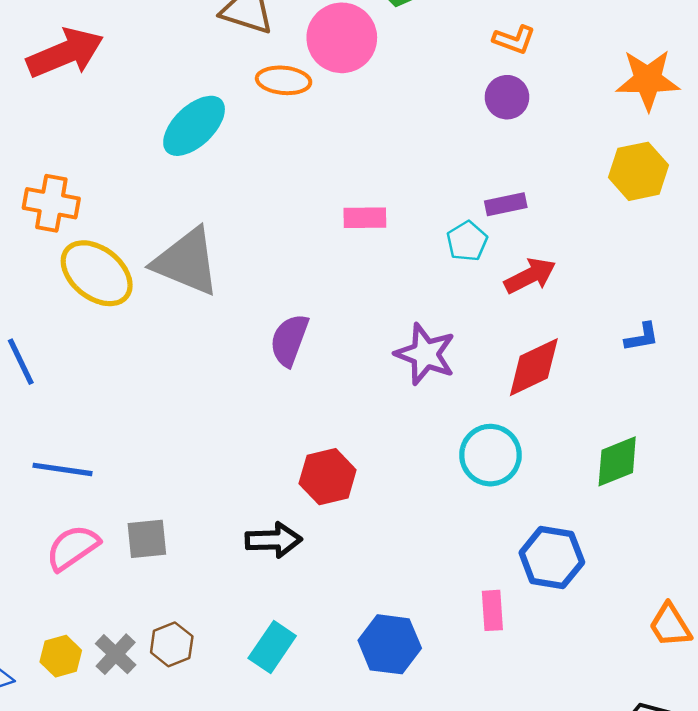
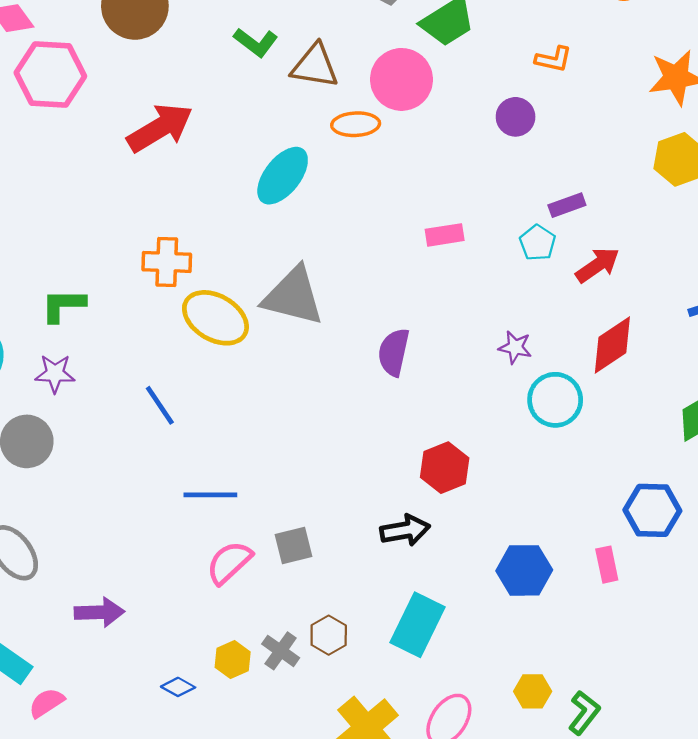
purple circle: (507, 97) -> (516, 117), moved
purple star: (425, 354) -> (515, 347), size x0.6
cyan circle: (490, 455) -> (555, 400), moved
blue hexagon: (390, 644) -> (524, 570), moved
cyan rectangle: (272, 647) -> (418, 625), size x1.4

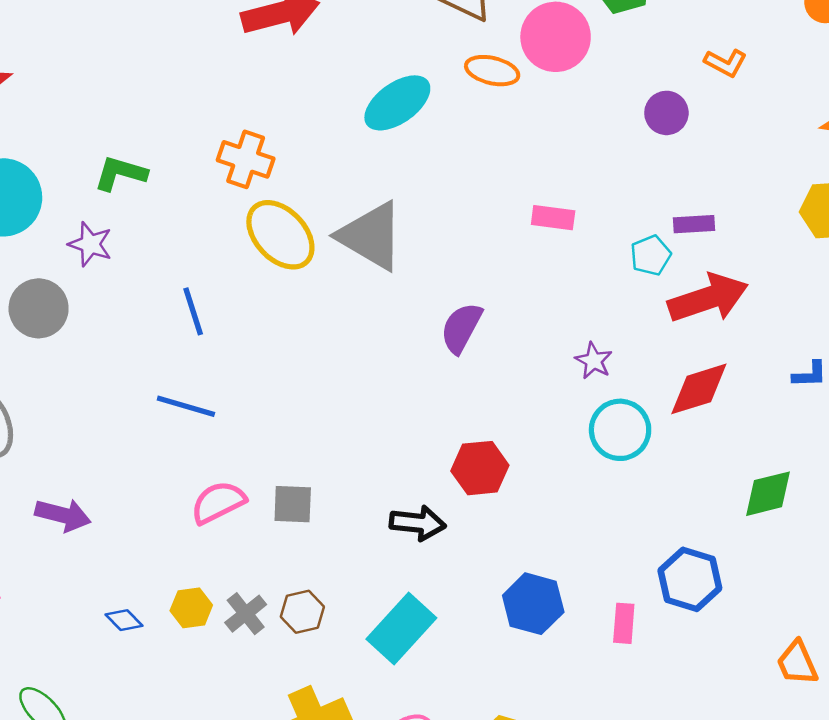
red arrow: (597, 265) -> (708, 298), size x1.5
blue line: (210, 495) -> (186, 406), moved

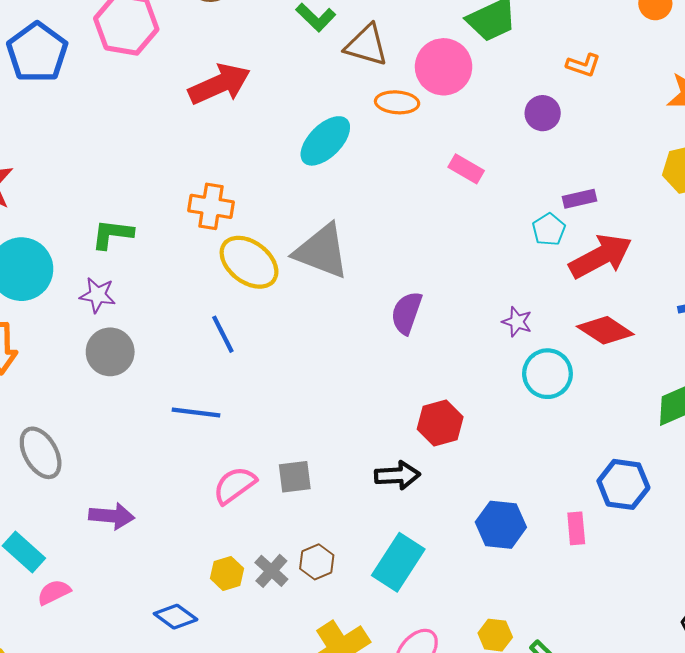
pink rectangle: (553, 218) -> (466, 169), moved, turned 32
gray circle: (39, 308) -> (110, 352), moved
blue line: (193, 311) -> (223, 334), moved
red diamond: (699, 389) -> (605, 330), turned 60
blue diamond: (124, 620) -> (176, 617), moved, size x1.4

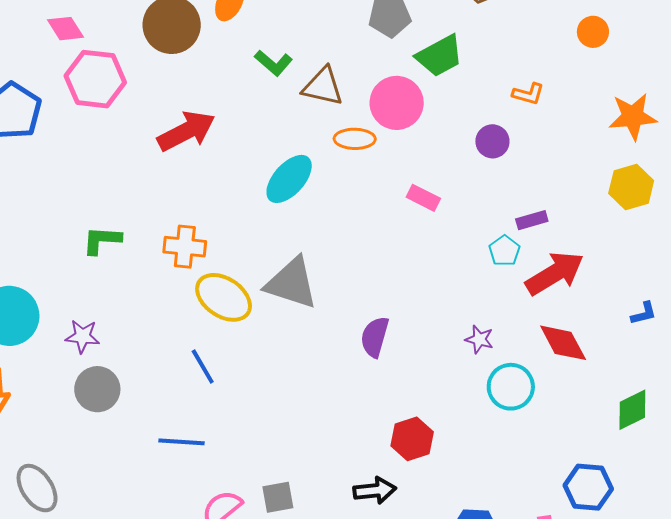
green L-shape: (112, 234) -> (102, 240), moved
red diamond: (605, 330) -> (563, 343), turned 32

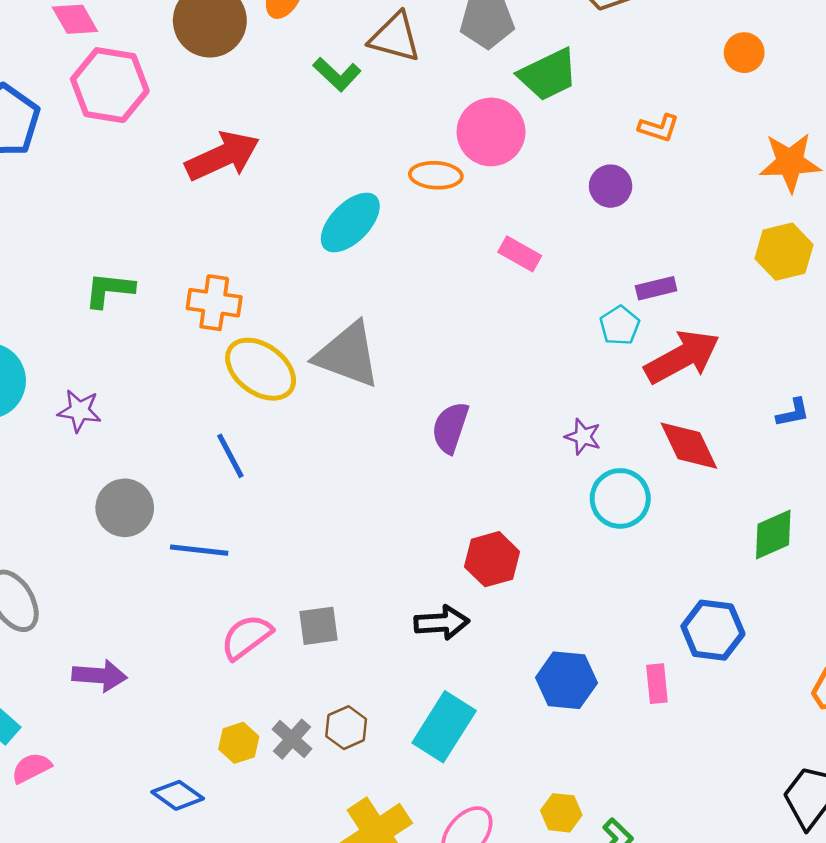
brown triangle: (323, 87) -> (395, 37), moved
gray circle: (97, 389) -> (125, 508), moved

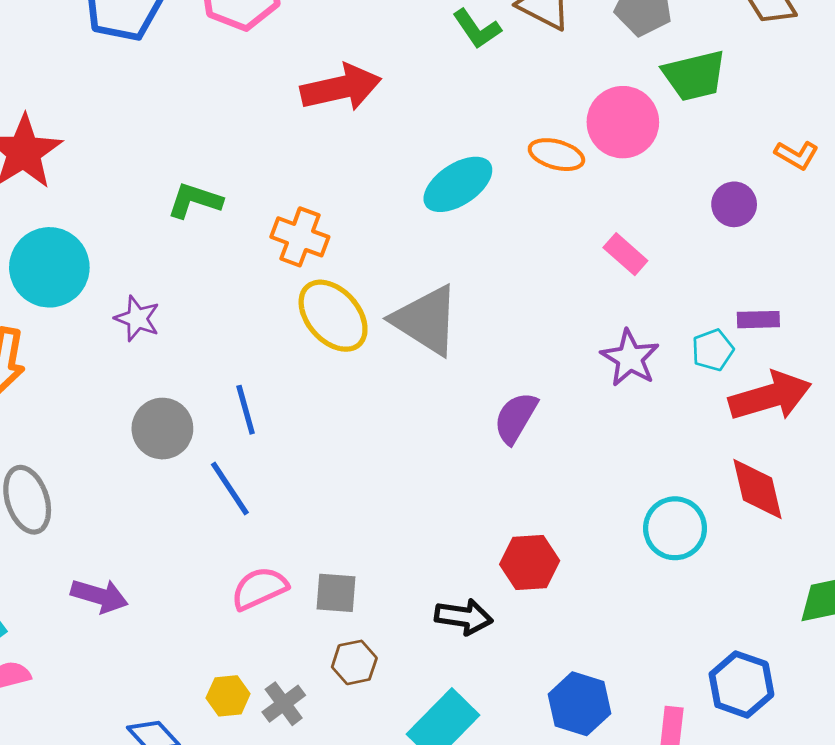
purple star: (583, 437) -> (630, 358), moved, size x1.5
blue line: (230, 456) -> (246, 410), moved
blue line: (199, 550) -> (230, 489), turned 38
brown hexagon: (346, 728) -> (354, 662), moved

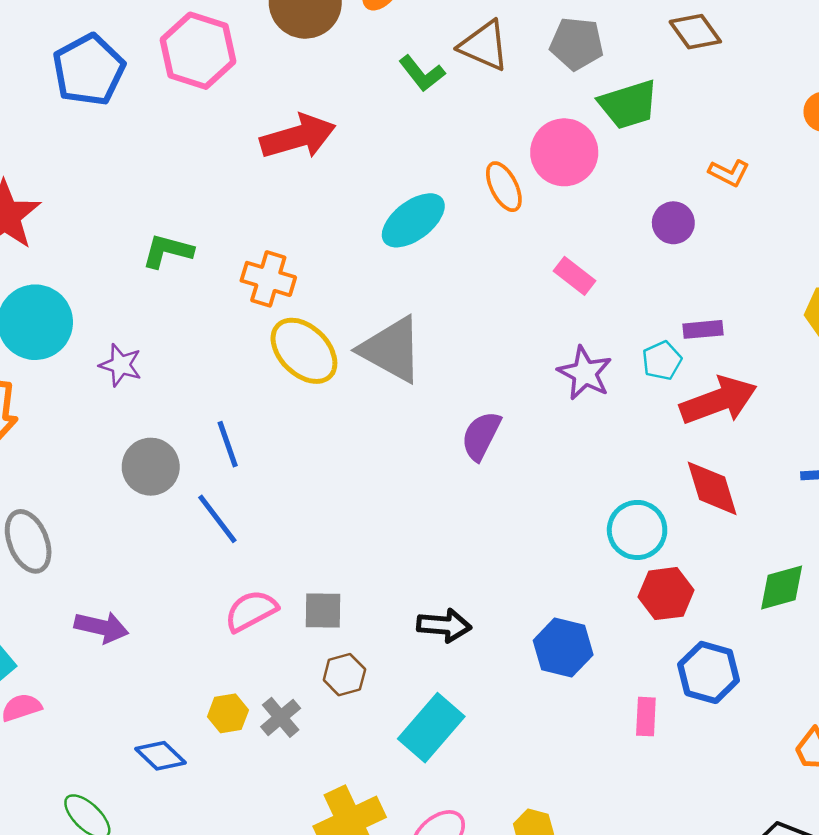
orange ellipse: (556, 155) -> (504, 187), turned 51
red hexagon: (530, 563) -> (666, 594), moved
blue hexagon: (579, 704) -> (563, 648), moved

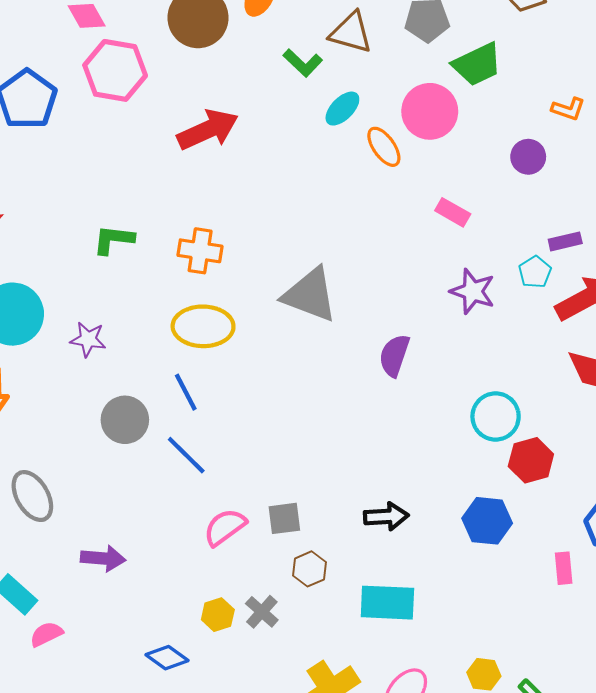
cyan ellipse: (413, 220) -> (342, 109), moved, size x0.7
yellow ellipse: (304, 351) -> (203, 326), moved, turned -36
cyan circle: (637, 530) -> (496, 416), moved
red hexagon: (666, 594) -> (531, 460), moved
cyan rectangle: (431, 728) -> (387, 603), turned 60

